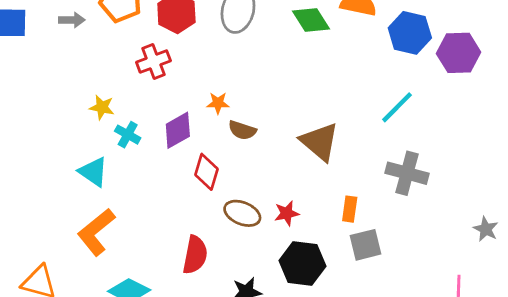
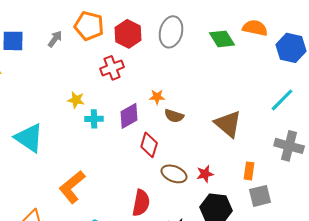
gray arrow: (72, 20) -> (55, 39), turned -54
cyan cross: (128, 135) -> (94, 119), turned -30
cyan triangle: (93, 172) -> (29, 138), moved, size x1.4

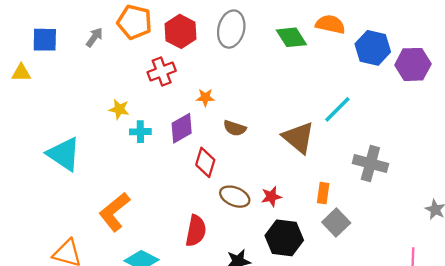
orange star: (157, 97) -> (205, 97), moved
cyan line: (282, 100) -> (337, 109), moved
gray square: (260, 196) -> (336, 223), turned -30

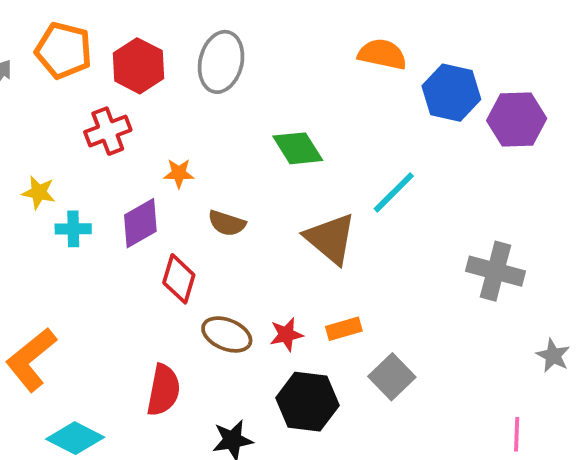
green diamond: (291, 37) -> (298, 148), moved
gray cross: (370, 164) -> (495, 271), moved
orange rectangle: (323, 193) -> (344, 329), moved, turned 66

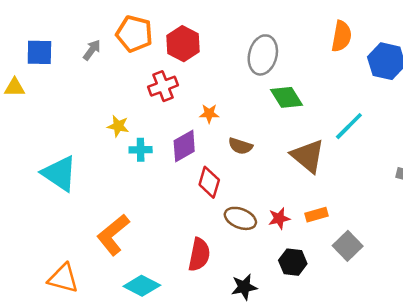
orange semicircle: (382, 54) -> (341, 36), turned 88
gray ellipse: (221, 62) -> (263, 55), moved
black hexagon: (307, 402) -> (293, 262), size x0.7

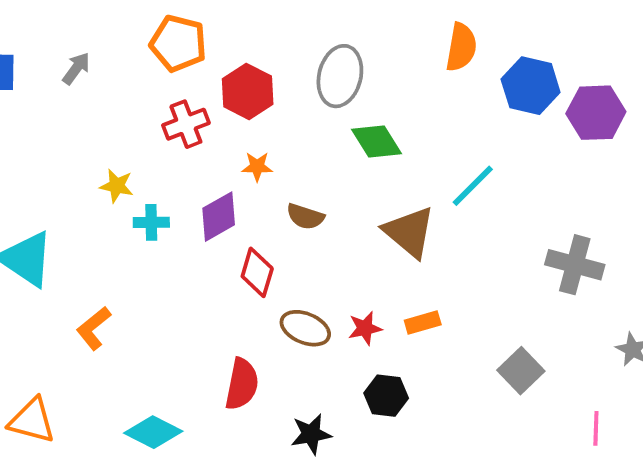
orange pentagon: (134, 34) -> (178, 43), moved
red hexagon: (183, 44) -> (248, 91), moved
orange L-shape: (113, 235) -> (94, 328), moved, size x0.7
gray square: (348, 246) -> (521, 371), moved

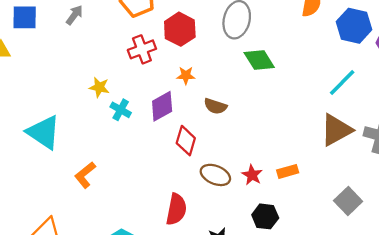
cyan line: (473, 186) -> (342, 83), moved
cyan cross: (151, 222) -> (121, 110), turned 30
brown triangle: (409, 232) -> (336, 130), moved, turned 51
red star: (365, 328) -> (252, 175), turned -30

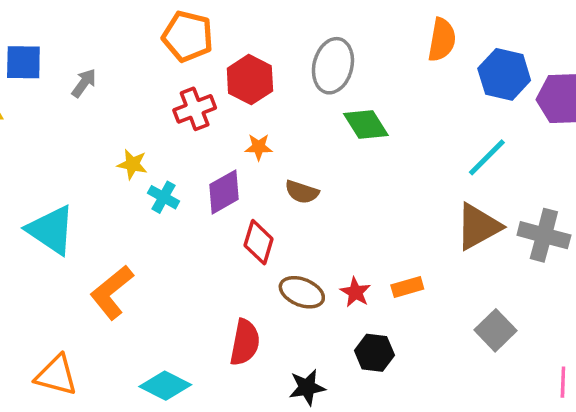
gray arrow: (74, 15) -> (84, 83), moved
orange L-shape: (85, 175) -> (112, 292), size x1.4

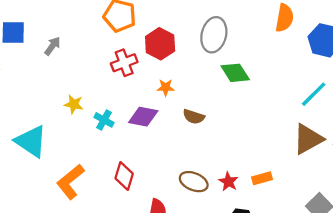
yellow star: (132, 164) -> (74, 104), moved
purple diamond: (224, 192) -> (143, 117), turned 40
red diamond: (259, 242) -> (124, 176), moved

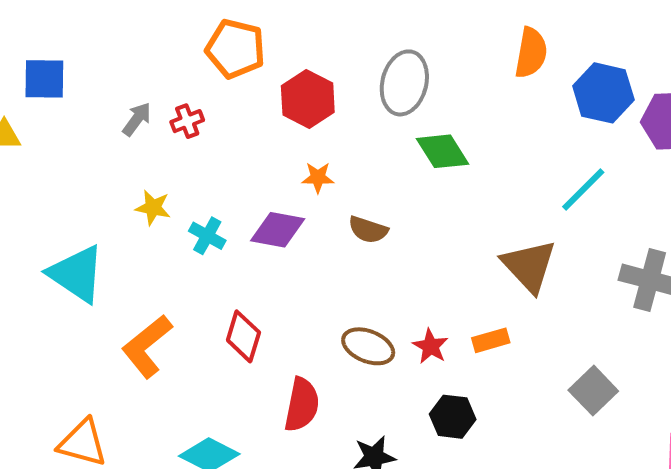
gray arrow: (52, 46) -> (137, 119), moved
red cross: (124, 63) -> (187, 121), moved, size x0.7
brown triangle: (308, 139) -> (529, 266), moved, turned -44

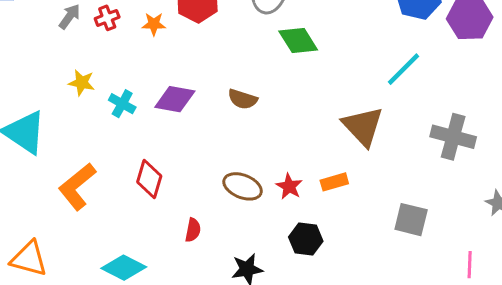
orange star: (318, 177) -> (154, 24), moved
gray square: (593, 391) -> (411, 220), turned -32
red semicircle: (302, 405) -> (193, 230), size x0.6

